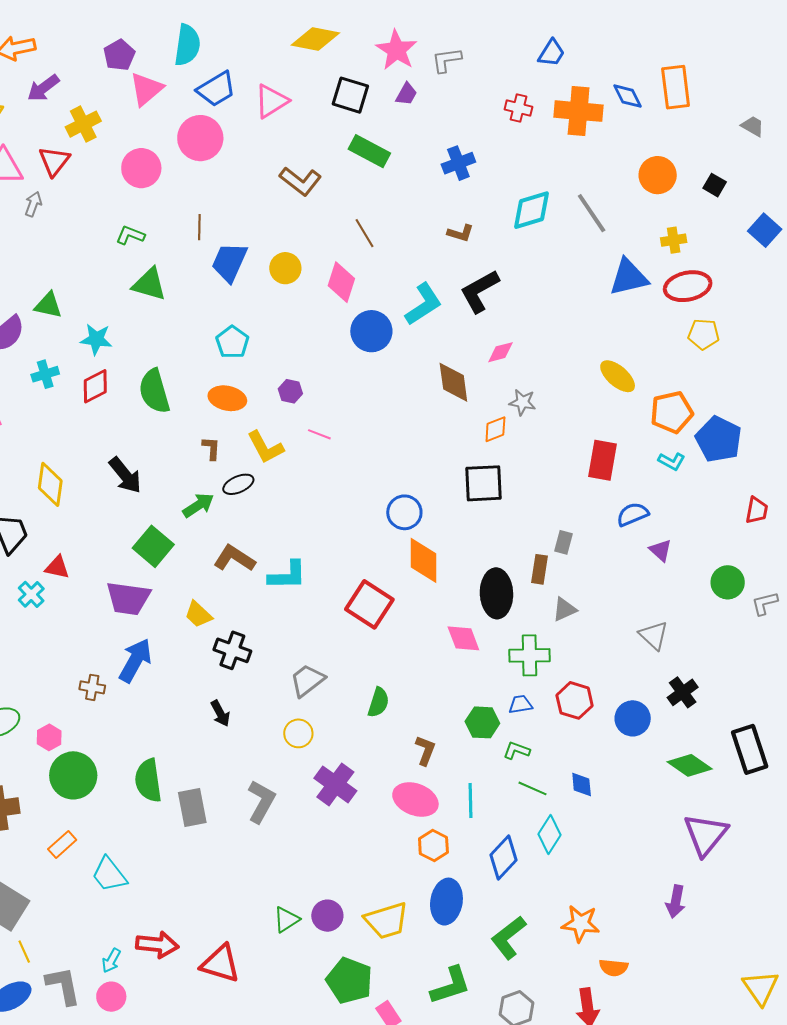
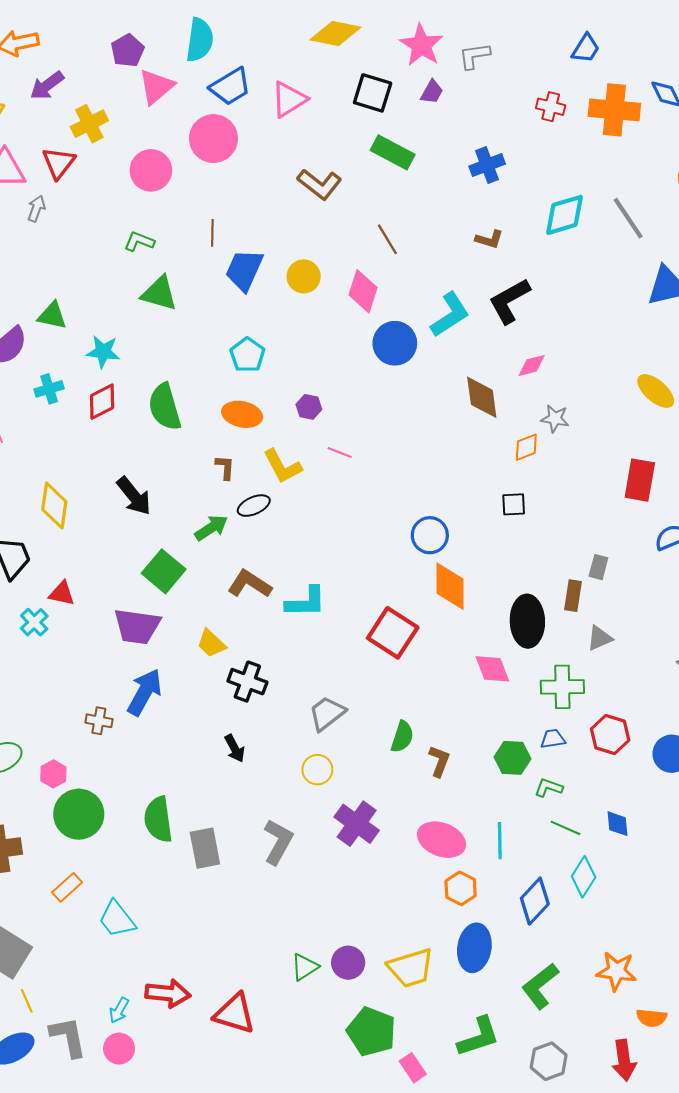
black square: (483, 483) -> (514, 504), size x0.6
brown L-shape: (425, 750) -> (439, 761), moved

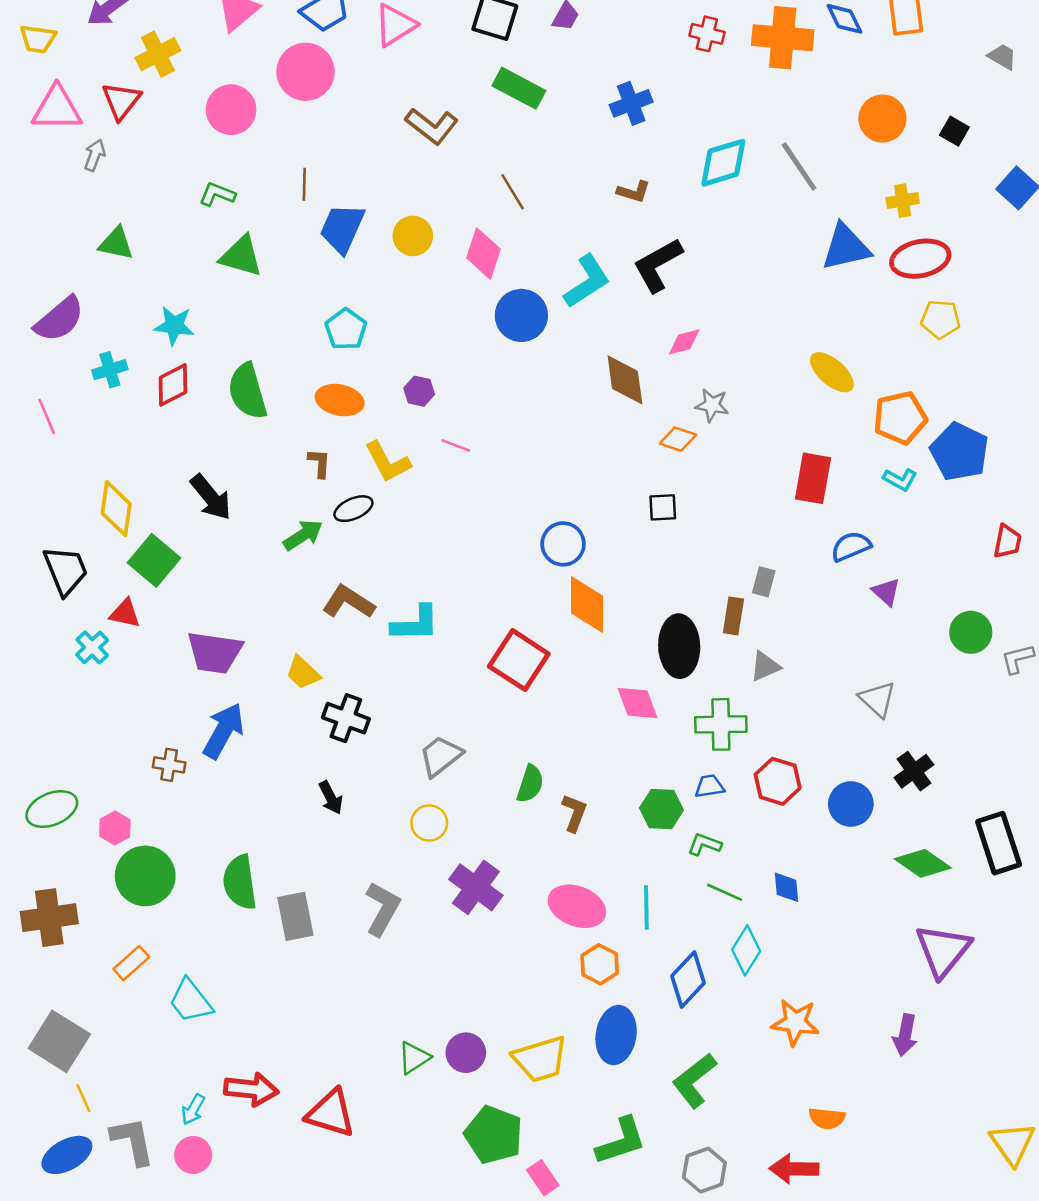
green triangle: (52, 316) -> (116, 243), moved
orange diamond: (526, 447) -> (678, 439), turned 40
green square: (164, 571) -> (154, 560), moved
orange star: (616, 971) -> (795, 1022), moved
red arrow: (624, 1060) -> (794, 1169), turned 99

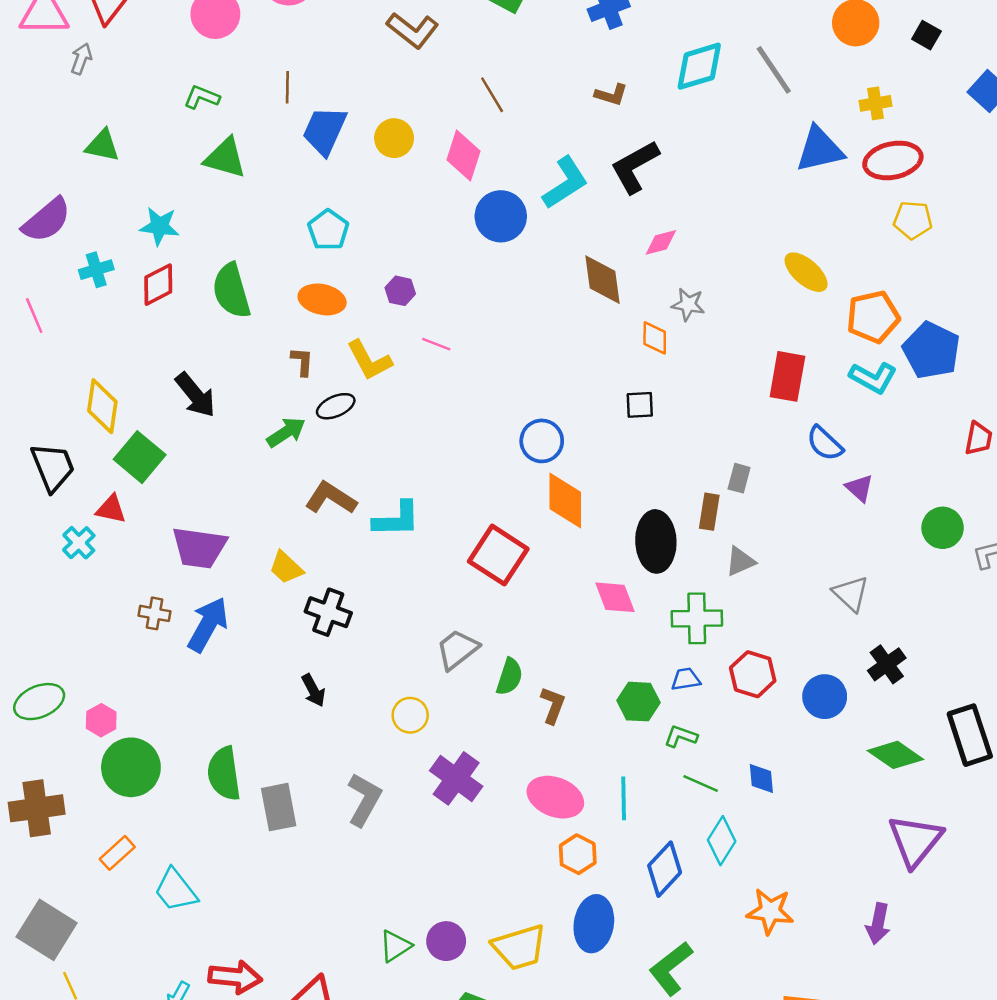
orange diamond: (678, 439) -> (655, 338), turned 72
cyan L-shape: (900, 480) -> (873, 378), size x1.4
blue semicircle: (851, 546) -> (825, 443), turned -114
gray trapezoid: (441, 756) -> (457, 649), moved
brown cross: (169, 765) -> (155, 613), moved

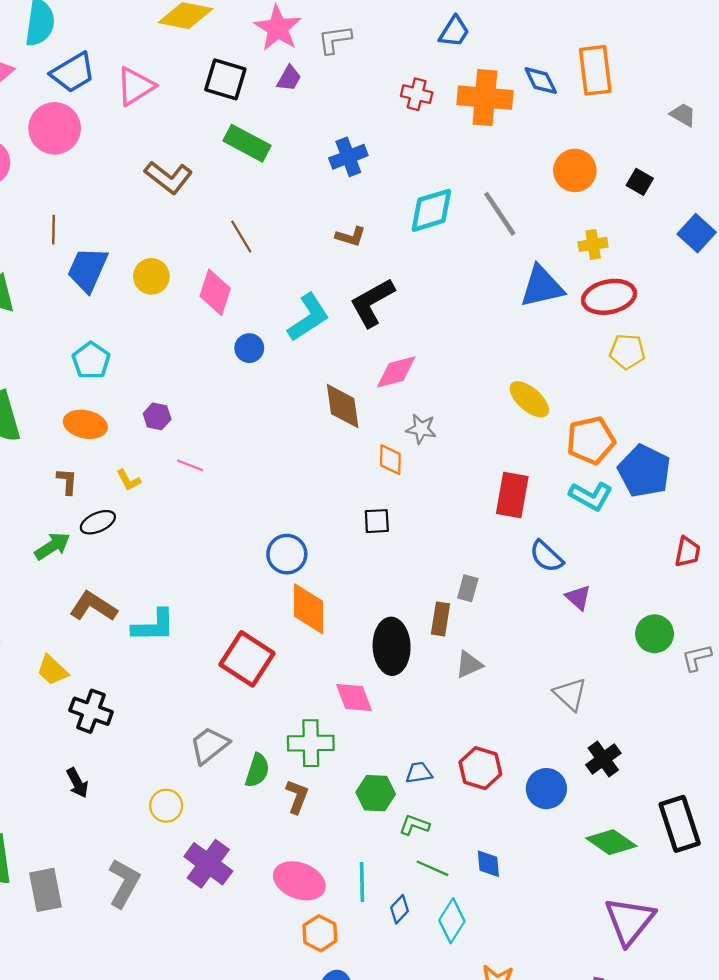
blue circle: (501, 216) -> (249, 348), size x0.6
pink diamond: (661, 242) -> (396, 372), size x1.4
yellow L-shape: (369, 360) -> (129, 480), size x0.6
green cross: (697, 618) -> (311, 743), moved
blue diamond: (665, 869) -> (400, 909), moved, size x0.6

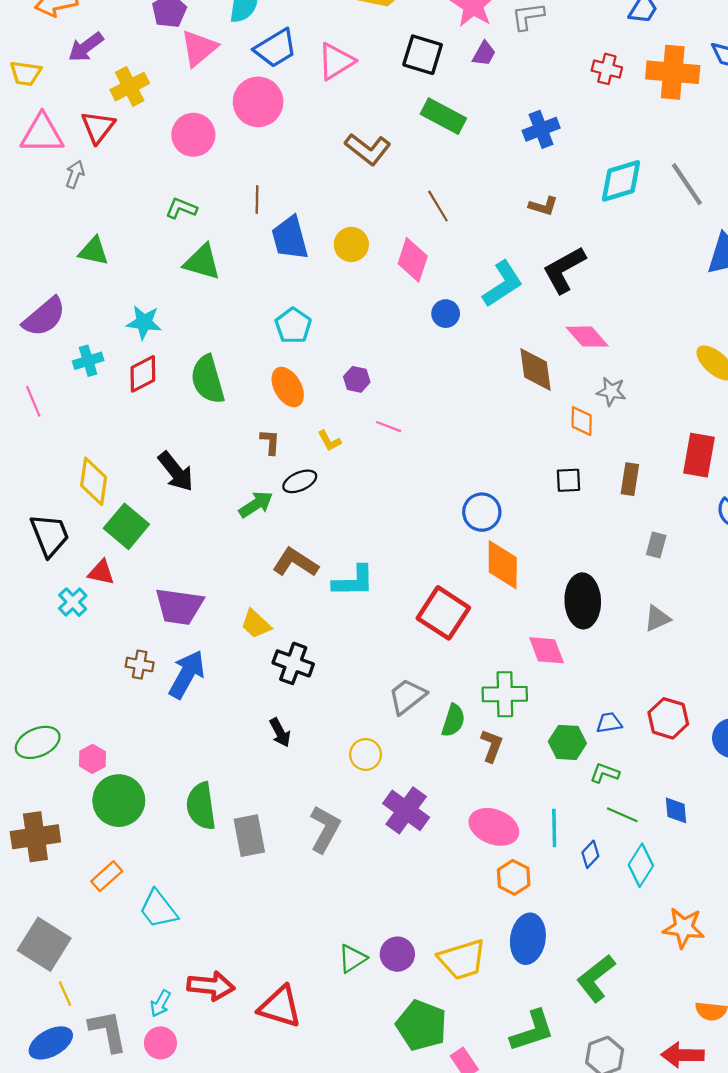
blue trapezoid: (88, 270) -> (290, 238), turned -39
pink diamond: (396, 372) -> (587, 337), turned 63
orange ellipse: (85, 424) -> (288, 387), turned 48
brown rectangle: (441, 619) -> (630, 479), moved

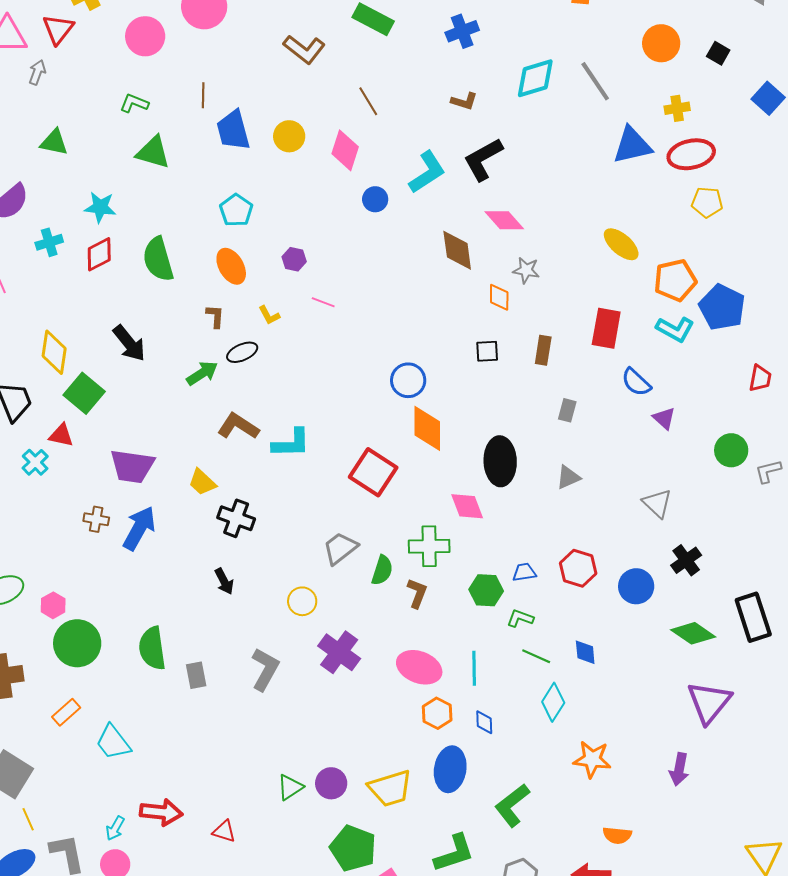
gray rectangle: (249, 836) -> (196, 675), size x0.7
blue diamond: (590, 854) -> (484, 722), moved, turned -45
red triangle: (280, 1007) -> (224, 831), size x0.6

